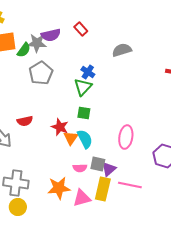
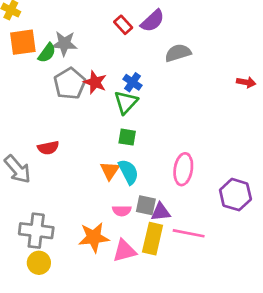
purple semicircle: (51, 35) -> (153, 21), moved, turned -30
red star: (60, 127) -> (95, 82), moved
purple triangle: (109, 169) -> (161, 212), turned 35

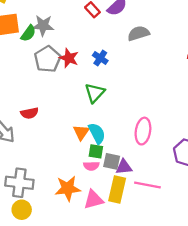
green triangle: (126, 102) -> (95, 93), moved
green square: (127, 137) -> (96, 151), moved

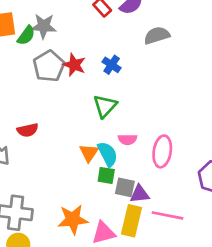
pink semicircle: (91, 166) -> (128, 139), moved

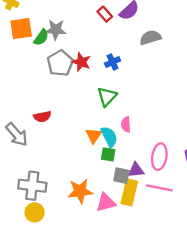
blue cross: (112, 65) -> (113, 62), turned 32
pink semicircle: (128, 139) -> (126, 124), turned 88
pink ellipse: (162, 151) -> (159, 157), moved
gray square: (125, 187) -> (121, 176), moved

